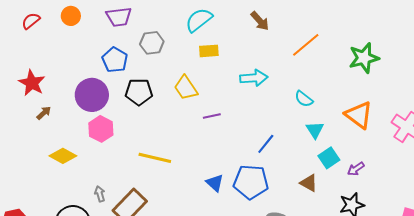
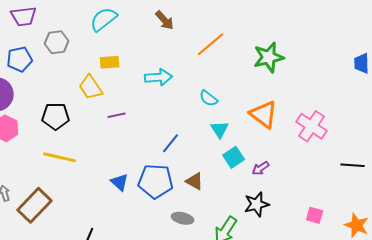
yellow rectangle: (209, 51) -> (110, 62), moved
blue pentagon: (115, 60) -> (20, 59), turned 30
black pentagon: (139, 92) -> (56, 116), moved
brown triangle: (309, 183) -> (195, 181), moved

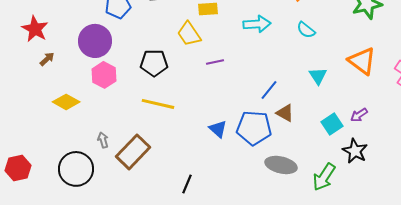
cyan semicircle: (209, 98) -> (306, 30), moved
cyan square: (234, 157) -> (332, 124), moved
brown triangle: (195, 181) -> (285, 113), moved
black star: (257, 204) -> (355, 151), turned -30
gray ellipse: (183, 218) -> (281, 165), size x1.4

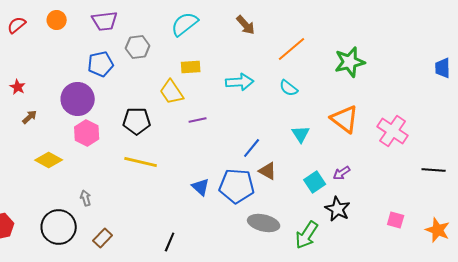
red star: (35, 29) -> (18, 87), size x0.6
brown rectangle: (133, 152) -> (103, 238), moved, size x0.6

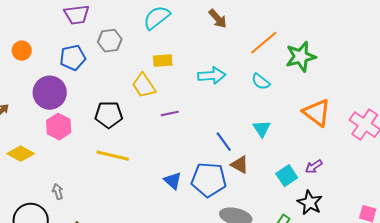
orange circle: (57, 20) -> (22, 51), moved
green star: (350, 62) -> (301, 57), moved
cyan triangle: (301, 134) -> (262, 129), moved
blue line: (252, 148) -> (224, 142), turned -75

